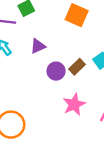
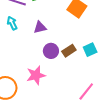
pink star: (74, 104) -> (36, 75), moved

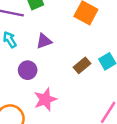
purple circle: (51, 51) -> (28, 70), moved

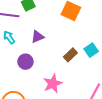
pink star: (45, 99) -> (53, 84), moved

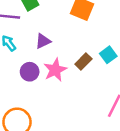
pink star: (53, 84) -> (55, 70), moved

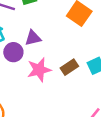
purple circle: (30, 72) -> (13, 52), moved

